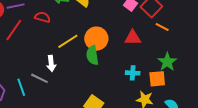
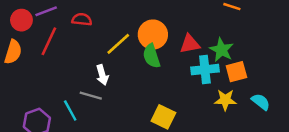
red triangle: (133, 38) -> (190, 44), moved
green star: (167, 62) -> (222, 50), moved
cyan cross: (133, 73) -> (205, 70), size x1.5

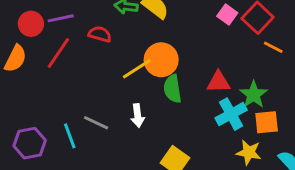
orange circle: (153, 35) -> (161, 60), moved
cyan cross: (205, 70) -> (231, 114), turned -32
white arrow: (102, 75) -> (138, 116), moved

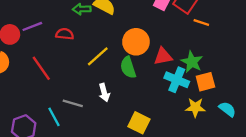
red line: (58, 53) -> (41, 68), moved, turned -60
orange circle: (161, 60) -> (136, 42), moved
cyan cross: (231, 114) -> (177, 80), turned -30

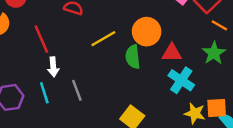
green star: (192, 62) -> (214, 53), moved
orange square: (205, 82) -> (217, 108), moved
white arrow: (104, 93) -> (53, 67), moved
gray line: (73, 103) -> (77, 90), moved, turned 42

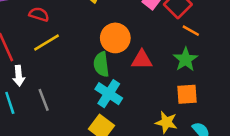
yellow line: (103, 39) -> (47, 42), moved
cyan cross: (181, 80) -> (109, 94), moved
orange square: (217, 108) -> (187, 94), moved

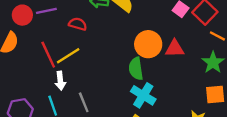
yellow line: (47, 42) -> (68, 56), moved
red triangle: (142, 60) -> (175, 49), moved

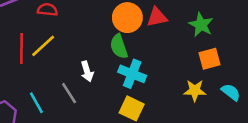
red line: (48, 55) -> (21, 48), turned 36
white arrow: (60, 81) -> (87, 71), moved

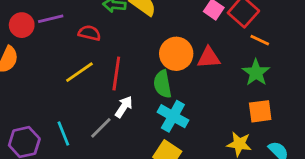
red line: (21, 48) -> (116, 73), moved
white arrow: (87, 71) -> (124, 107), turned -138
gray line: (69, 93) -> (101, 128), turned 70

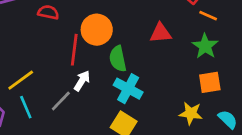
orange circle: (176, 54) -> (97, 30), moved
yellow line: (79, 72) -> (21, 80), moved

